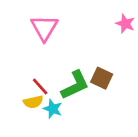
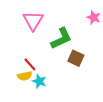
green L-shape: (75, 85) -> (61, 38), moved

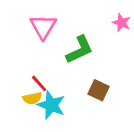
brown square: (76, 58) -> (98, 90), moved
cyan star: (39, 81) -> (51, 105), size x1.5

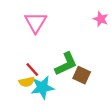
green L-shape: (80, 50) -> (66, 64), moved
cyan star: (51, 105) -> (42, 87), turned -30

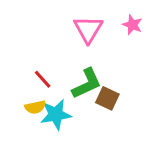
pink triangle: (36, 22) -> (88, 29), moved
red line: (32, 69) -> (43, 79), moved

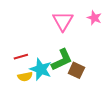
red line: (43, 79) -> (21, 57), moved, turned -64
cyan star: (56, 115) -> (41, 69), moved, turned 30

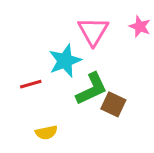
cyan star: (41, 69) -> (65, 61), moved, turned 30
yellow semicircle: (25, 77) -> (46, 132), moved

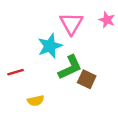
red line: (31, 84) -> (15, 72), moved

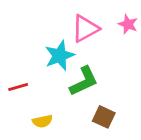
pink triangle: (71, 23) -> (85, 29), turned 30
brown square: (87, 79) -> (104, 117), moved

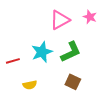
cyan star: (60, 56) -> (42, 52), moved
green L-shape: (84, 81) -> (71, 52), moved

